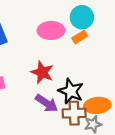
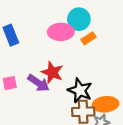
cyan circle: (82, 17) -> (79, 19), moved
purple arrow: (47, 103) -> (38, 83), moved

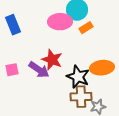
orange ellipse: (106, 104) -> (102, 68), moved

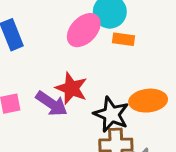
pink ellipse: (60, 22) -> (84, 30), turned -45
orange rectangle: (86, 28) -> (124, 39), turned 40

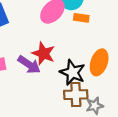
orange ellipse: (148, 101) -> (99, 62), turned -65

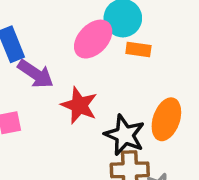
purple arrow: (29, 65) -> (36, 74), moved

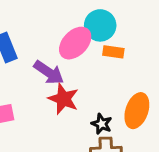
purple arrow: (36, 74) -> (49, 72), moved
black star: (125, 135) -> (102, 124), size x0.6

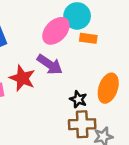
purple arrow: (49, 72) -> (50, 64), moved
red star: (63, 99) -> (22, 78), moved

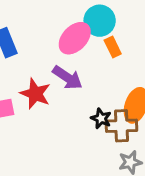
orange rectangle: (88, 38) -> (113, 47), turned 56
brown cross: (82, 124) -> (121, 126), moved

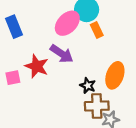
brown cross: (121, 126) -> (97, 106), moved

